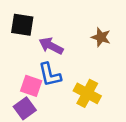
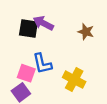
black square: (22, 25) -> (28, 29), moved
purple arrow: (51, 46) -> (43, 23), moved

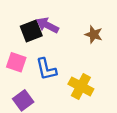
black square: (28, 29) -> (31, 31), turned -30
pink square: (26, 73) -> (16, 62), moved

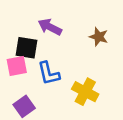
black square: (31, 31) -> (27, 48), moved, turned 30
pink square: (16, 62) -> (17, 66), turned -30

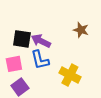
purple arrow: (50, 27) -> (41, 41), moved
pink square: (17, 66) -> (14, 64), moved

